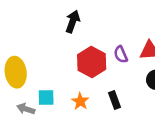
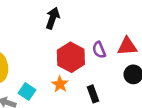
cyan square: (46, 97) -> (27, 91), turned 35
orange star: (80, 101) -> (60, 84), moved

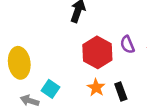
orange star: (60, 84) -> (96, 88), moved

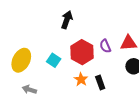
yellow ellipse: (19, 63) -> (21, 60), turned 35
cyan square: (50, 89) -> (54, 60), moved

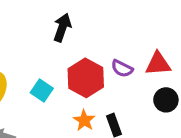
purple semicircle: (105, 46) -> (122, 68), turned -40

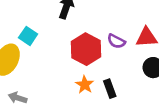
cyan square: (42, 90) -> (28, 36), moved

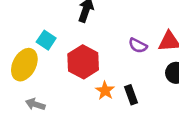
red hexagon: (86, 49) -> (83, 62), moved

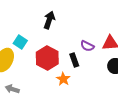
black rectangle: (131, 95) -> (74, 60), moved

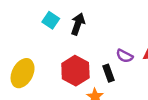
cyan square: (20, 42) -> (51, 20), moved

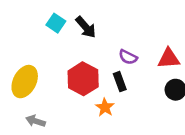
black arrow: (78, 24) -> (86, 27), turned 120
purple semicircle: (125, 56) -> (128, 57), moved

